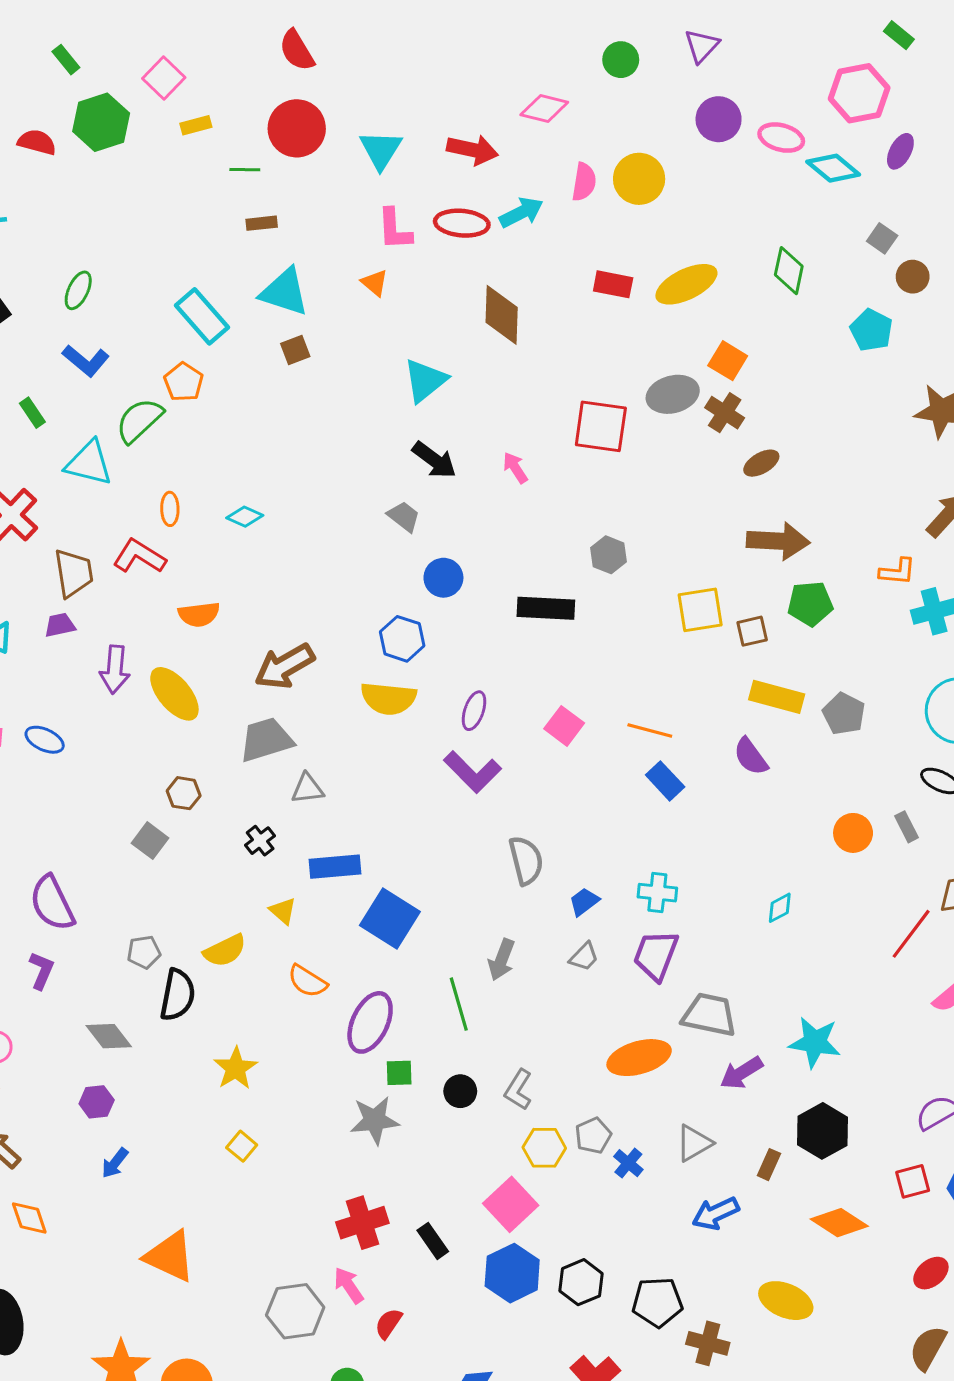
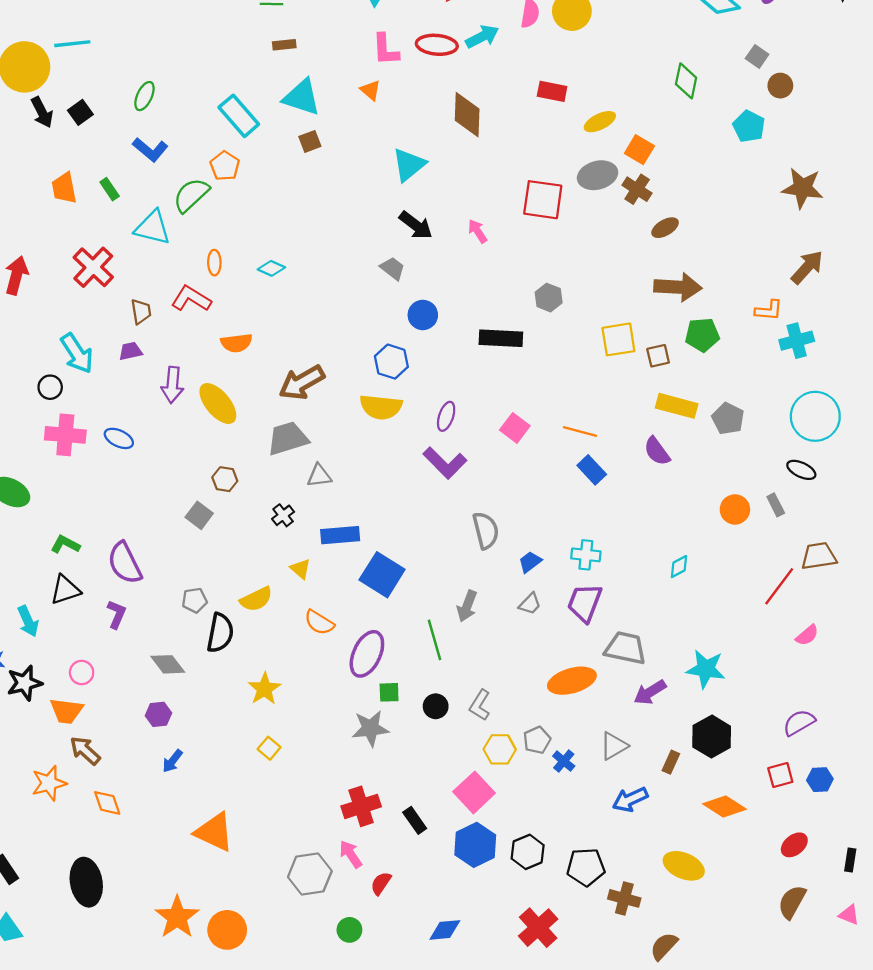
yellow ellipse: (686, 284) -> (600, 122), moved, size x0.7
brown trapezoid: (74, 573) -> (141, 311), size x0.7

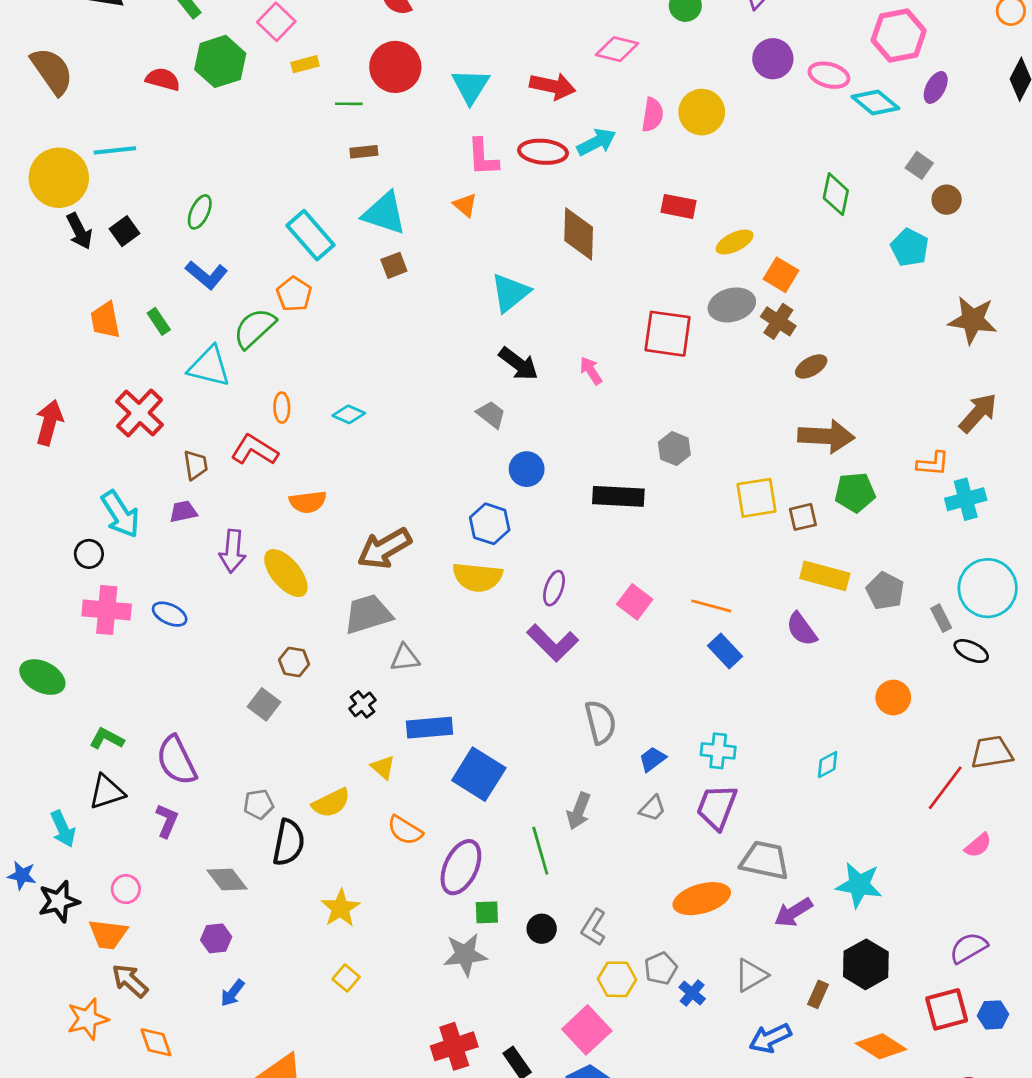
gray rectangle: (776, 505) -> (941, 618), moved
red square: (780, 775) -> (947, 1009), size x1.4

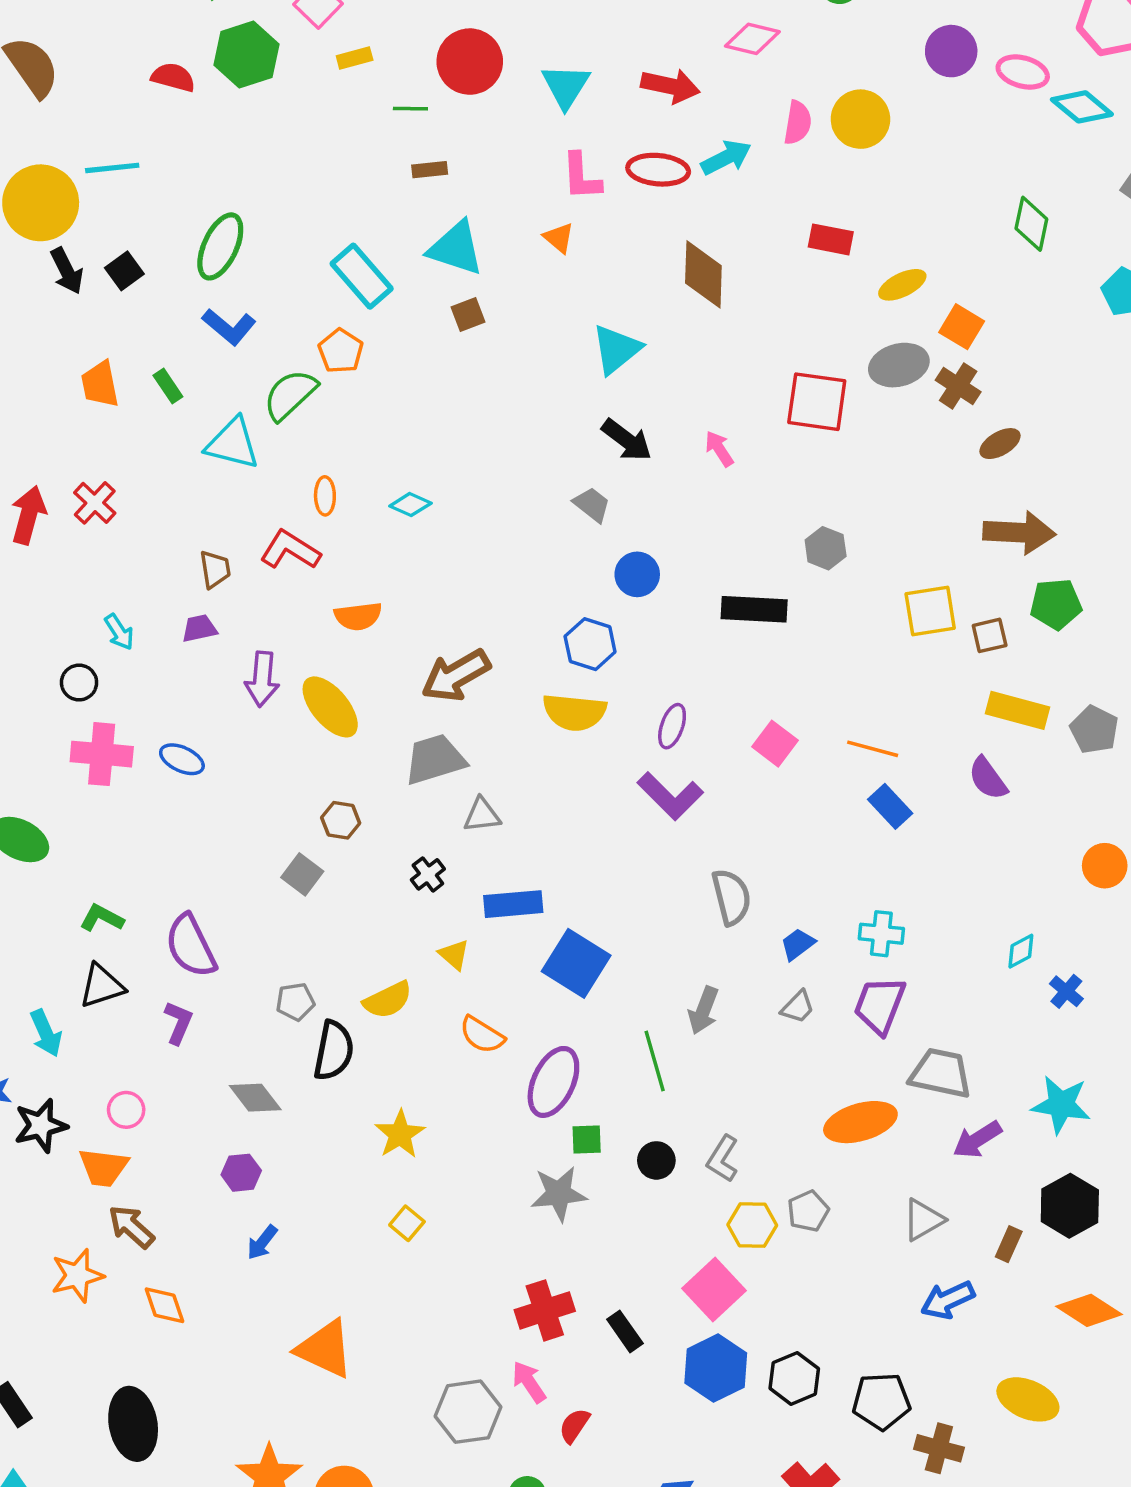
green ellipse: (200, 212) -> (220, 246), size x1.5
red cross: (140, 413) -> (95, 503), moved, size x0.7
cyan arrow: (120, 514) -> (119, 632), size x0.6
blue cross: (692, 993) -> (1066, 991), moved

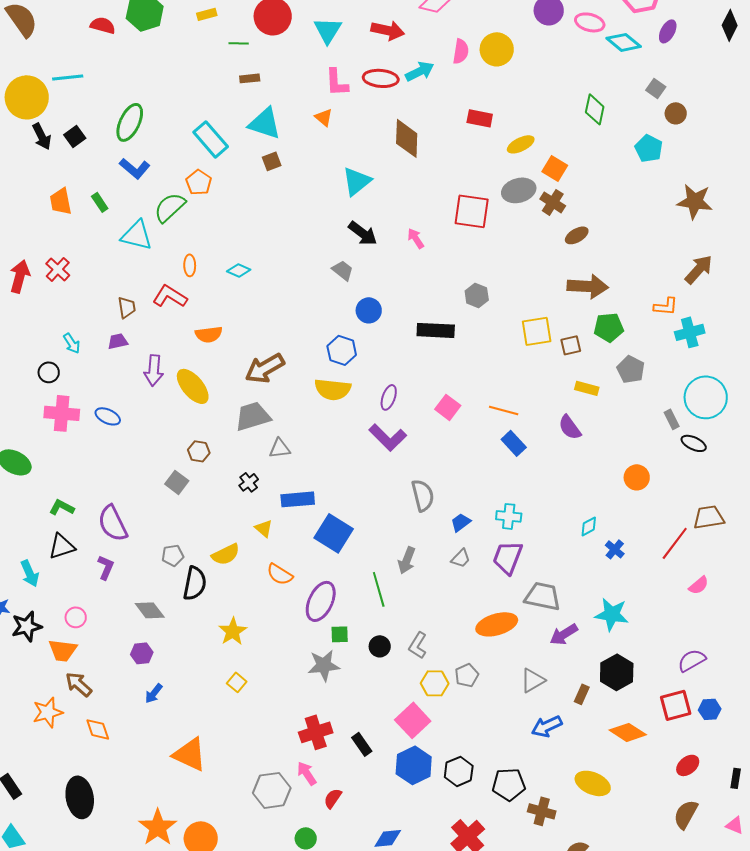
yellow rectangle: (1017, 710) -> (587, 388), size x0.7
gray pentagon: (1094, 730) -> (631, 369), moved

